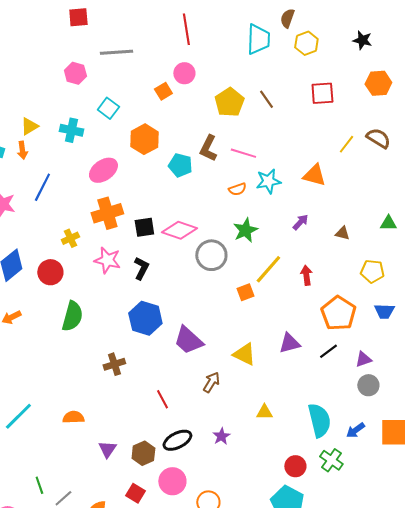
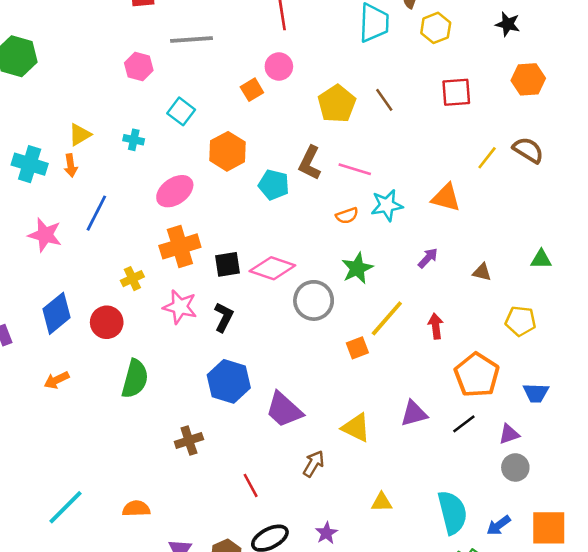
cyan cross: (71, 130) -> (134, 140), size x0.7
blue trapezoid: (384, 311) -> (536, 393), moved

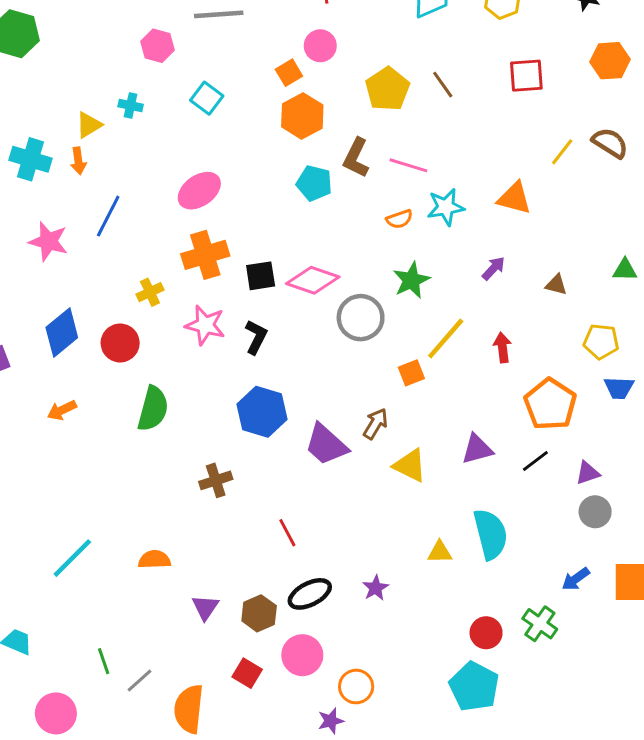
cyan cross: (134, 140) -> (131, 106), moved
orange hexagon: (227, 151) -> (302, 116), moved
blue trapezoid: (536, 393) -> (619, 388), moved
brown arrow: (314, 464) -> (376, 424), moved
cyan semicircle: (452, 512) -> (491, 534), moved

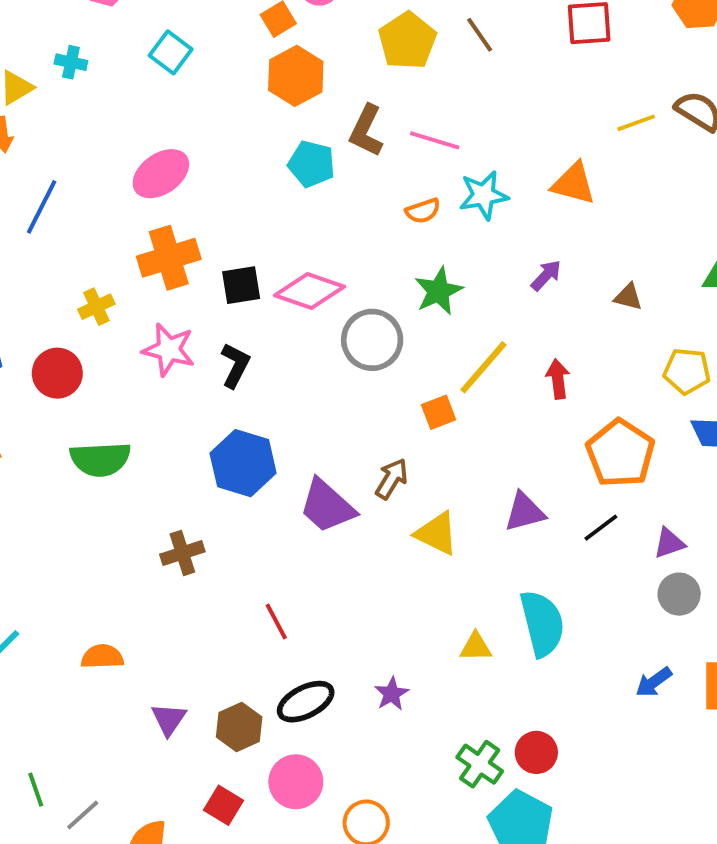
yellow line: (562, 152) -> (636, 123), turned 32
green semicircle: (153, 409) -> (100, 459), turned 72
green cross: (540, 624) -> (480, 764), moved

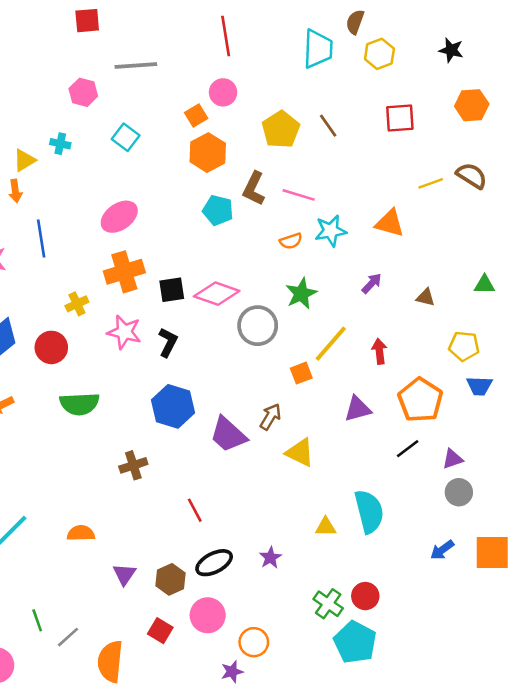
blue line: (42, 207) -> (41, 238), turned -36
purple triangle: (525, 512) -> (358, 409), moved

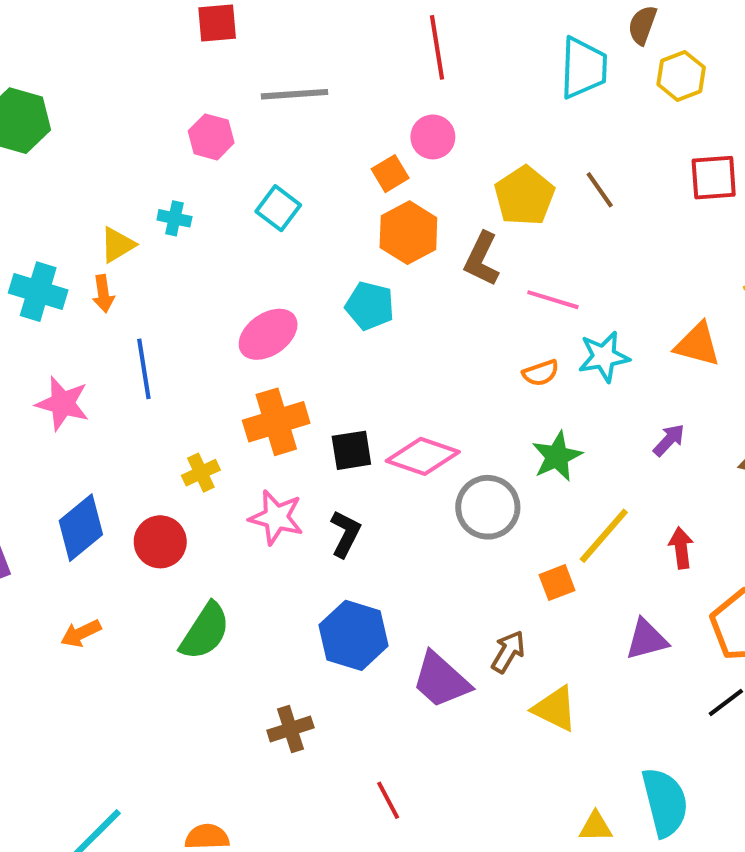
brown L-shape: (254, 188) -> (482, 259), moved
cyan pentagon: (218, 210) -> (370, 306), moved
green semicircle: (80, 404) -> (205, 631), turned -54

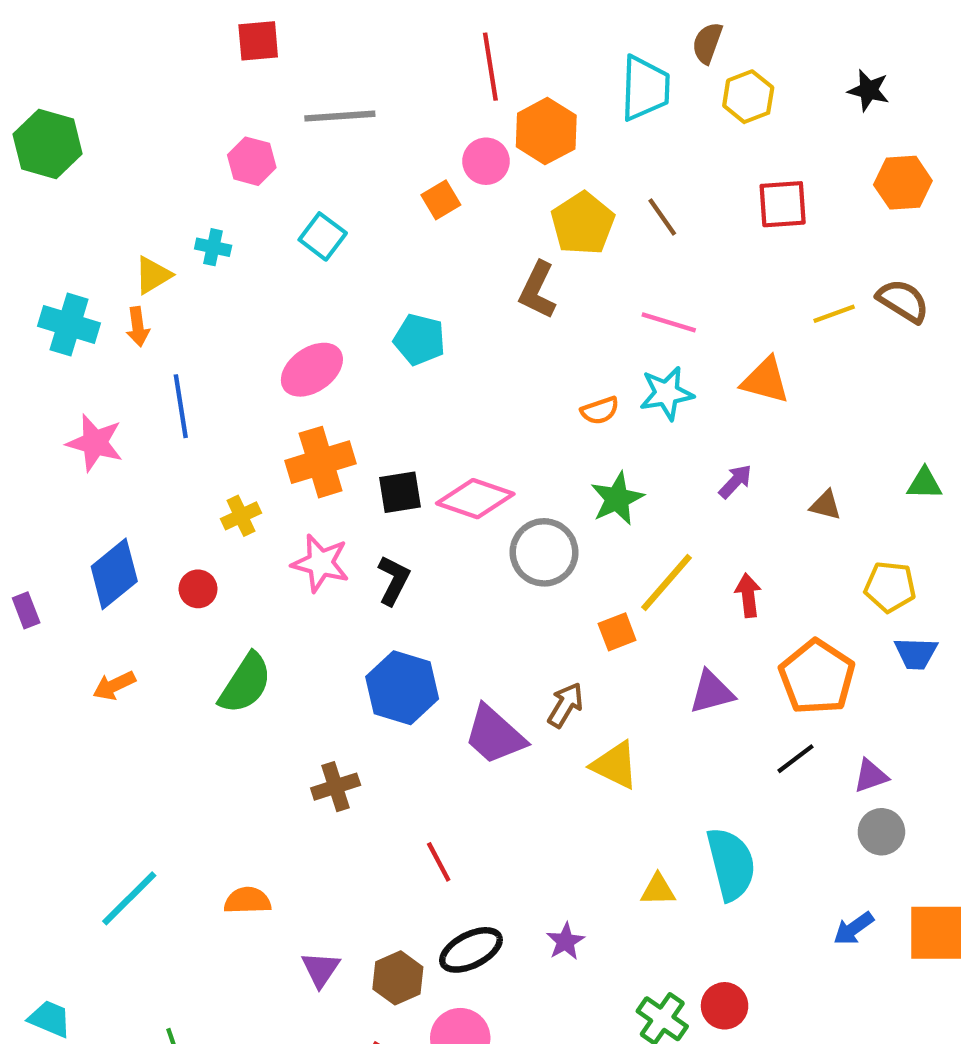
orange hexagon: (408, 233) -> (546, 131), moved
pink line: (553, 300) -> (669, 322), moved
red circle: (160, 542) -> (198, 589), size x0.7

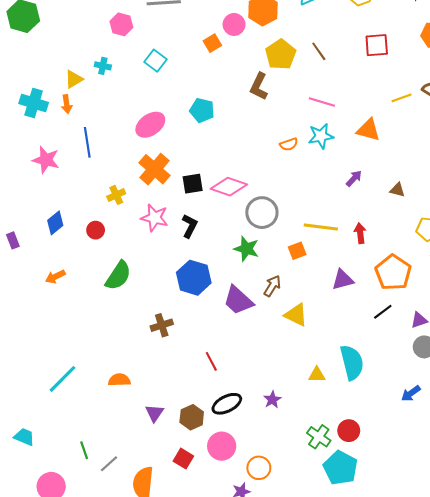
orange cross: (321, 462) -> (154, 169), turned -32
green star: (617, 499) -> (246, 249), moved, turned -30
blue diamond: (114, 574) -> (55, 223), size x0.7
yellow line: (667, 582) -> (321, 227), turned 56

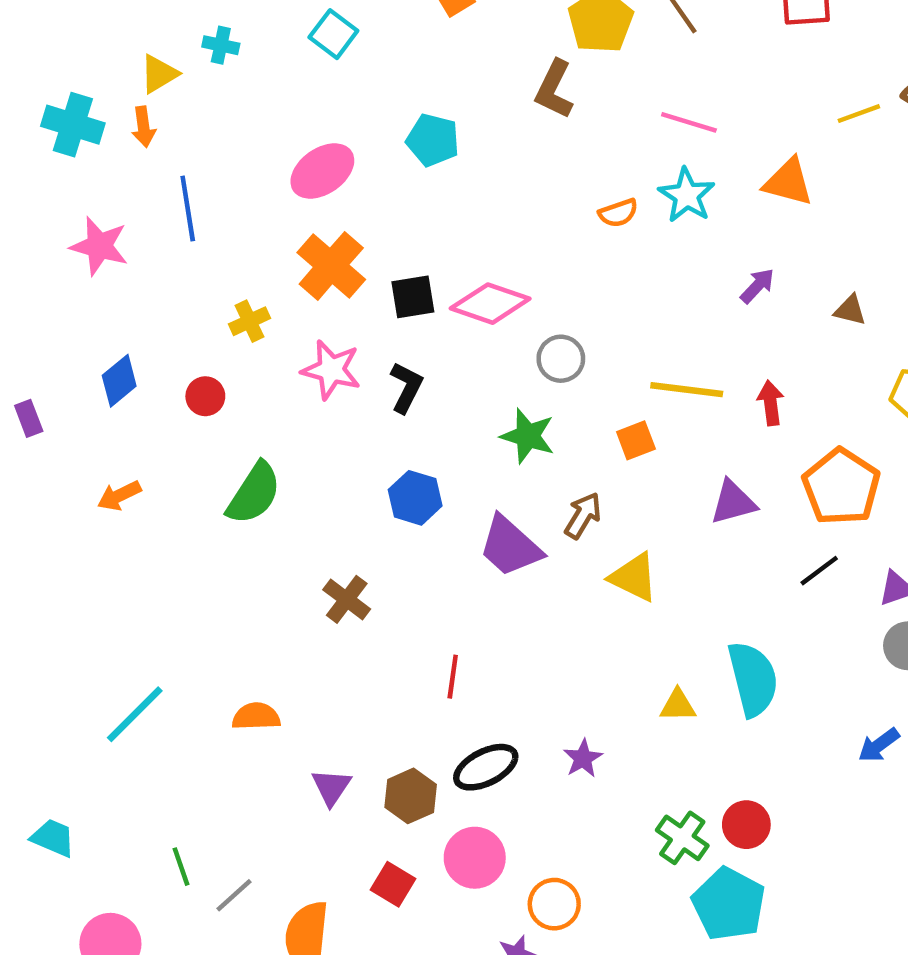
cyan star: (321, 136) -> (687, 195), turned -30
gray circle: (262, 213) -> (561, 359), size x0.7
blue hexagon: (194, 278) -> (415, 498), size x0.7
brown cross: (162, 325) -> (347, 599), turned -35
red line: (211, 361) -> (453, 677), turned 36

